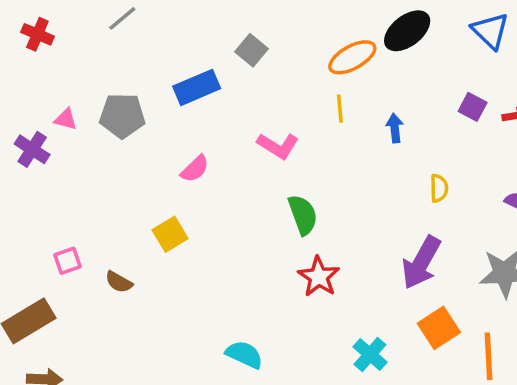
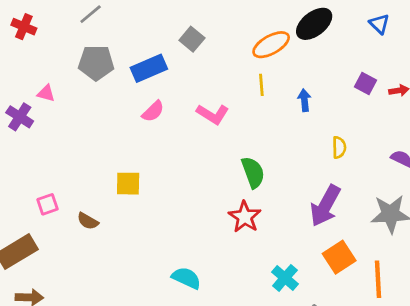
blue triangle: (490, 31) -> (379, 24), size x0.7
gray pentagon: (122, 116) -> (96, 63), moved
pink semicircle: (195, 169) -> (153, 111), moved
green semicircle: (303, 215) -> (253, 172), moved
yellow square: (170, 234) -> (128, 184), turned 32

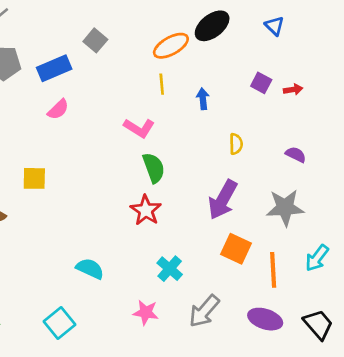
pink L-shape: (213, 114) -> (139, 128), moved
orange square: (339, 257) -> (236, 249), turned -32
cyan cross: (285, 278) -> (170, 269), moved

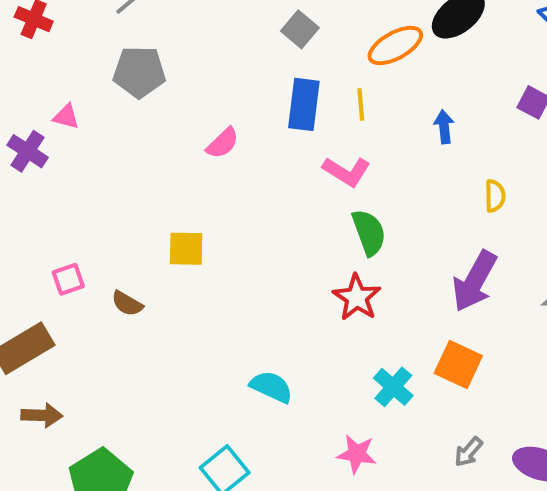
gray square: (95, 40) -> (300, 29), moved
blue rectangle: (54, 68) -> (304, 104), moved, turned -60
yellow line: (162, 84) -> (361, 104), moved
orange square: (236, 249) -> (458, 365), moved
gray arrow: (204, 311) -> (468, 452), moved, size x0.6

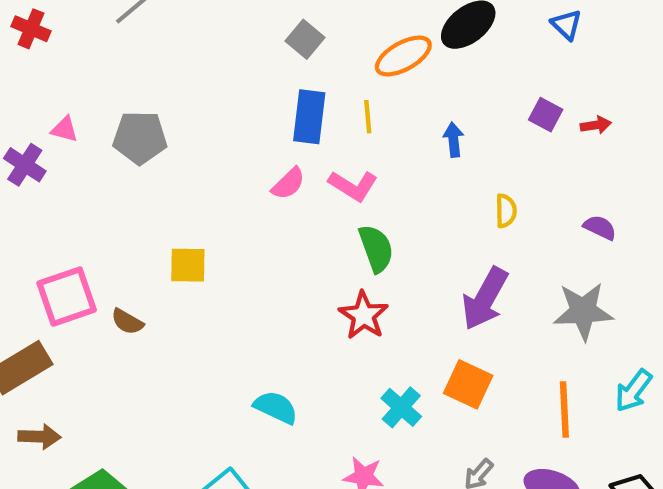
gray pentagon: (139, 72) -> (140, 138), moved
pink semicircle: (223, 143) -> (288, 184), moved
pink square: (68, 279) -> (67, 297), size x1.8

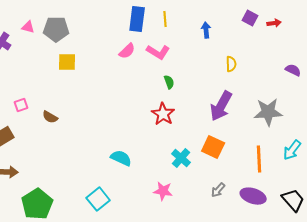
pink triangle: (65, 129) -> (28, 27), moved
purple semicircle: (600, 228) -> (293, 70), moved
green semicircle: (376, 248) -> (169, 82), size x0.6
yellow square: (188, 265) -> (67, 62), moved
pink square: (67, 297) -> (21, 105), size x0.5

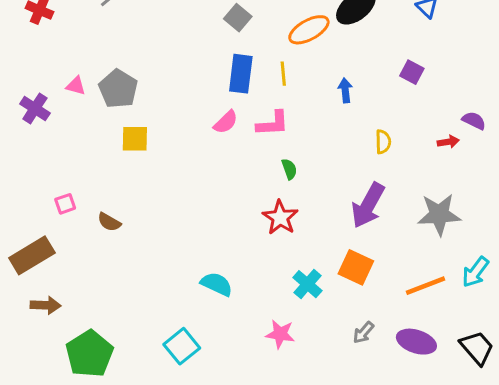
red arrow: (274, 23) -> (448, 142), moved
gray pentagon: (56, 29) -> (118, 89), turned 30
pink L-shape: (158, 52) -> (273, 124), turned -35
purple semicircle: (293, 70) -> (474, 121), moved
orange line: (259, 159) -> (426, 286), turned 72

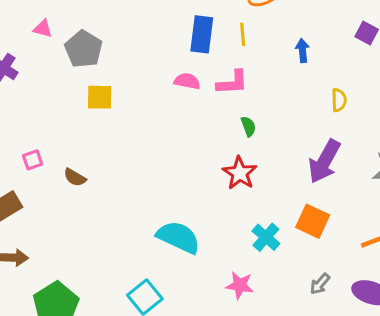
pink triangle: (76, 86) -> (43, 29), moved
pink semicircle: (226, 122) -> (187, 81), turned -125
cyan semicircle: (217, 284) -> (178, 237), size x1.4

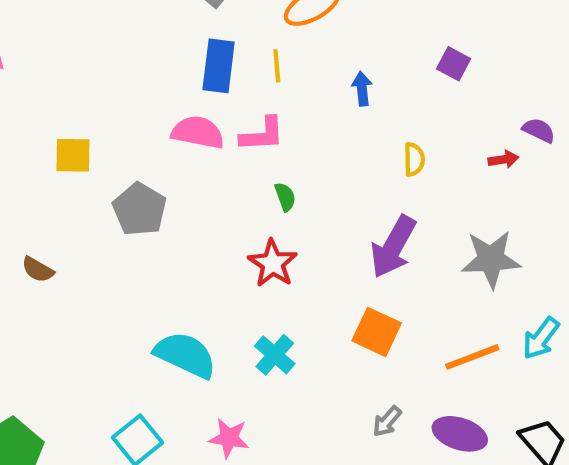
gray pentagon: (84, 49) -> (140, 209), moved
pink semicircle: (187, 81) -> (198, 132), size x1.4
cyan cross: (266, 237) -> (275, 355), moved
pink star: (240, 285) -> (229, 438), moved

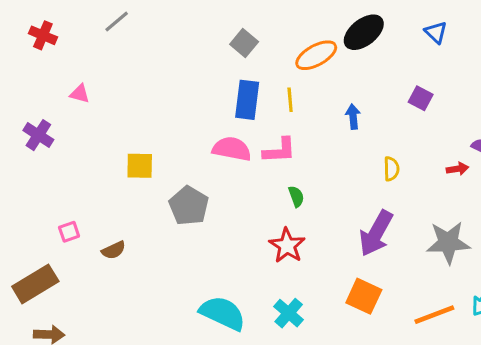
brown semicircle: (38, 270) -> (114, 250), turned -55

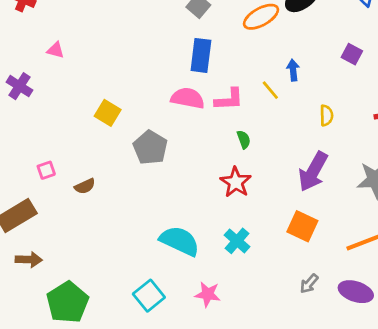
yellow line: (290, 100) -> (270, 90), moved, turned -35
yellow square: (140, 166) -> (108, 113), turned 30

